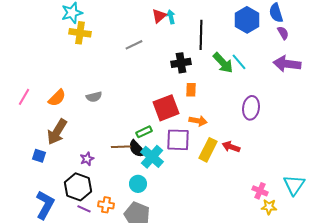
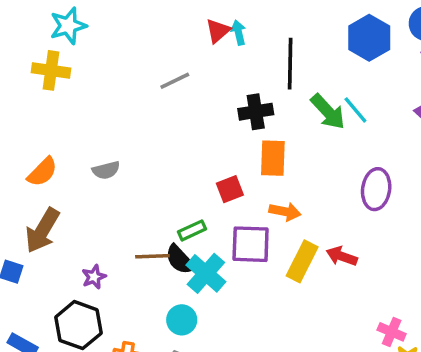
yellow cross: (80, 33) -> (51, 70), moved
orange rectangle: (191, 90) -> (273, 158), size x1.5
red square: (166, 108) -> (230, 189), size x0.6

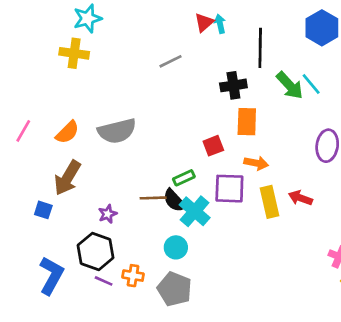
gray semicircle: (106, 170) -> (117, 131), size x1.8
yellow rectangle: (302, 261) -> (270, 202), turned -40

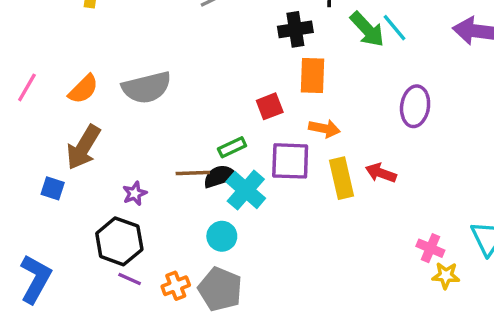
black semicircle: (175, 201) -> (220, 176), turned 115
blue L-shape: (51, 276) -> (35, 279), moved
orange cross: (133, 276) -> (176, 286), moved, turned -30

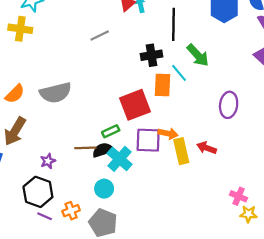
cyan line: (395, 28) -> (179, 73), moved
red square: (270, 106) -> (135, 105), size x1.8
orange arrow: (324, 128) -> (168, 134), moved
orange cross: (176, 286) -> (71, 211), moved

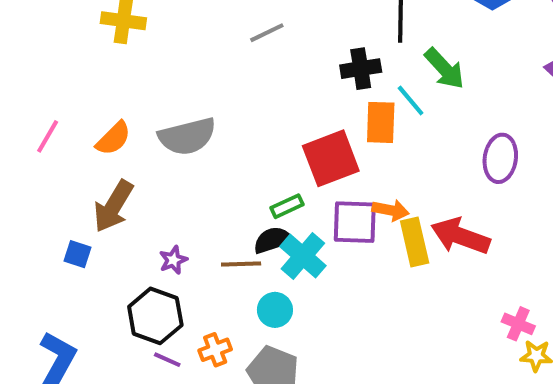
brown line: (85, 148) -> (241, 264), moved
red arrow: (207, 148) -> (460, 236), size x1.6

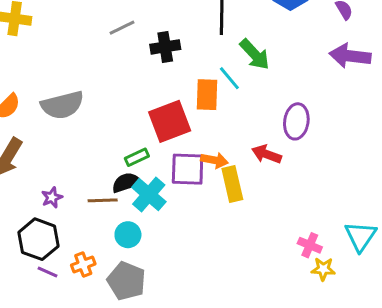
black cross: (361, 69) -> (165, 47), moved
red arrow: (460, 236) -> (267, 154), moved, size x0.7

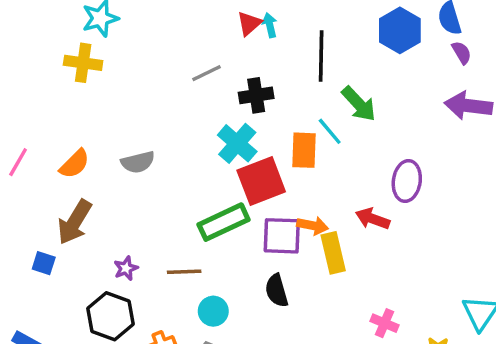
gray semicircle: (62, 105) -> (138, 162), size x0.7
green rectangle: (137, 157) -> (224, 222), size x1.8
black semicircle: (126, 183) -> (277, 291), moved, turned -88
cyan cross: (149, 194) -> (237, 143), moved
pink cross: (310, 245) -> (385, 323), moved

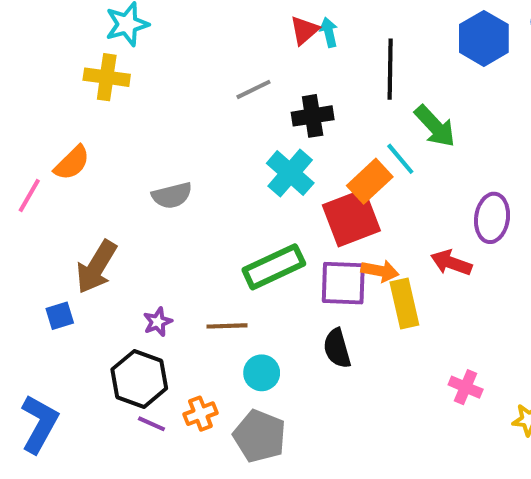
orange rectangle: (304, 150) -> (370, 181), turned 45
orange semicircle: (75, 164) -> (72, 163), moved
red square: (261, 181) -> (351, 218), moved
blue square: (44, 263) -> (60, 316), turned -35

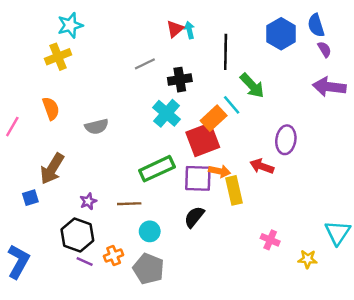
yellow cross: (107, 77) -> (58, 57), turned -30
orange semicircle: (72, 163) -> (51, 108), moved, turned -65
black semicircle: (337, 348) -> (194, 217), turned 55

